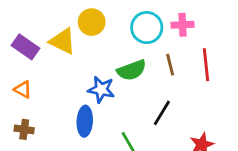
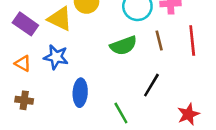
blue star: (101, 89) -> (56, 57), moved

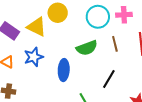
blue star: (56, 57) -> (34, 57), turned -30
blue ellipse: (80, 93) -> (64, 70), moved

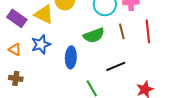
black line: (109, 79) -> (116, 66), turned 36

